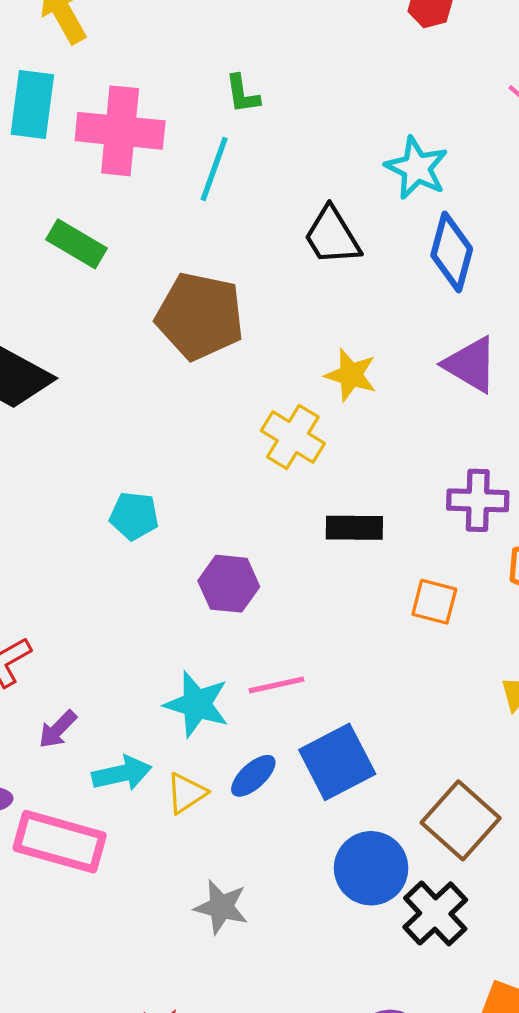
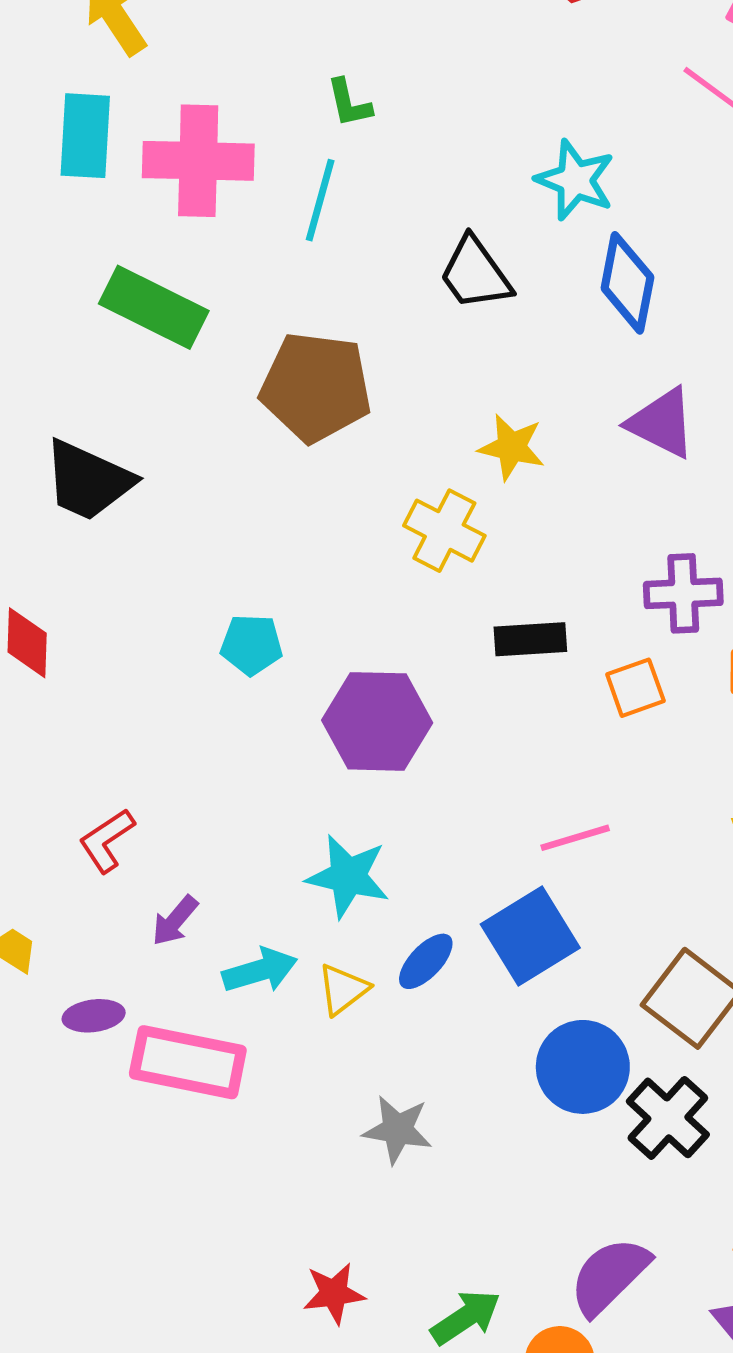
green rectangle: (76, 244) -> (154, 307), size x1.4
purple hexagon: (229, 584) -> (377, 721), size x1.4
orange square: (434, 602) -> (635, 688), moved, turned -30
pink line: (277, 685) -> (575, 838), moved

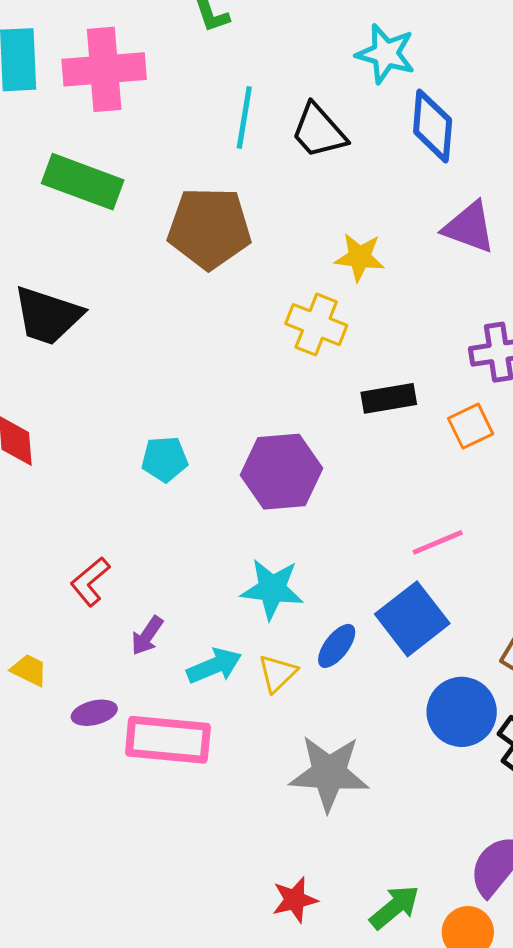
cyan line: (320, 200) -> (244, 117), moved
cyan pentagon: (251, 645) -> (165, 459), moved
gray star: (397, 1130) -> (329, 773), size x1.5

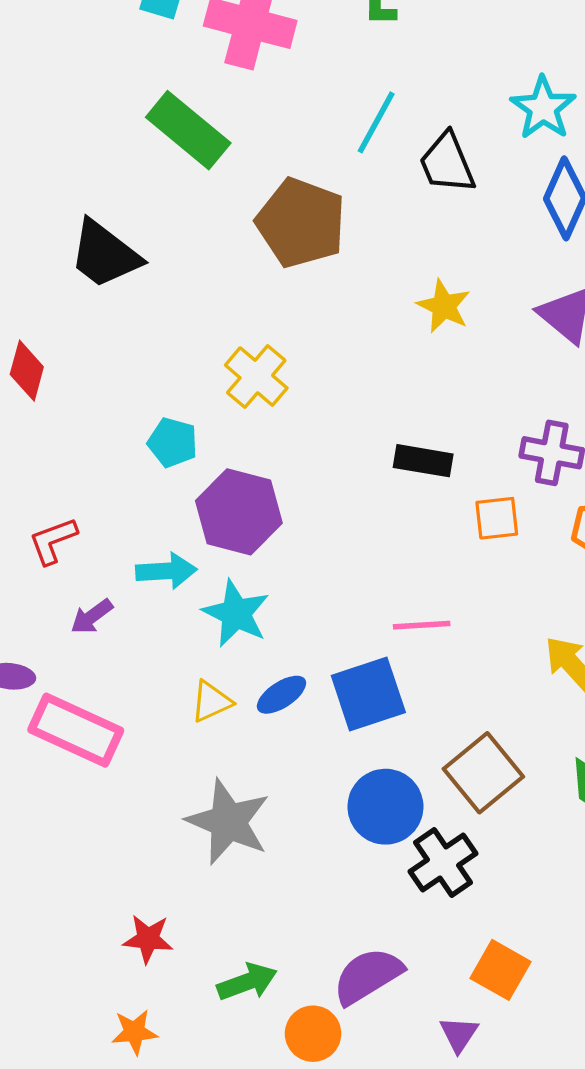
yellow cross: (316, 325) -> (256, 377), moved
purple hexagon: (281, 472) -> (239, 512), moved
cyan arrow: (214, 666) -> (166, 571), moved

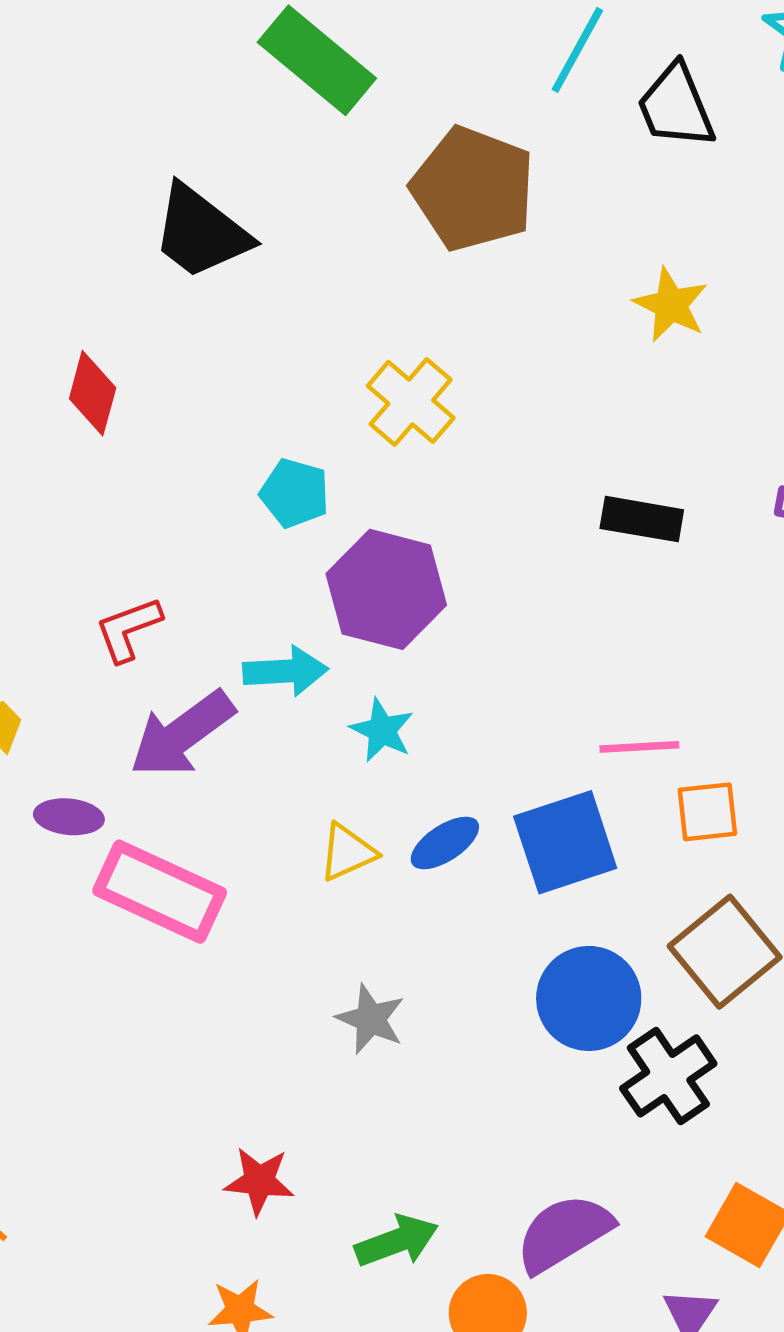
orange square: (497, 518) -> (707, 812), moved
cyan star: (236, 613) -> (382, 730), size x0.7
purple arrow: (92, 616) -> (182, 734), size x1.8
gray star: (228, 822) -> (371, 1019), size x0.6

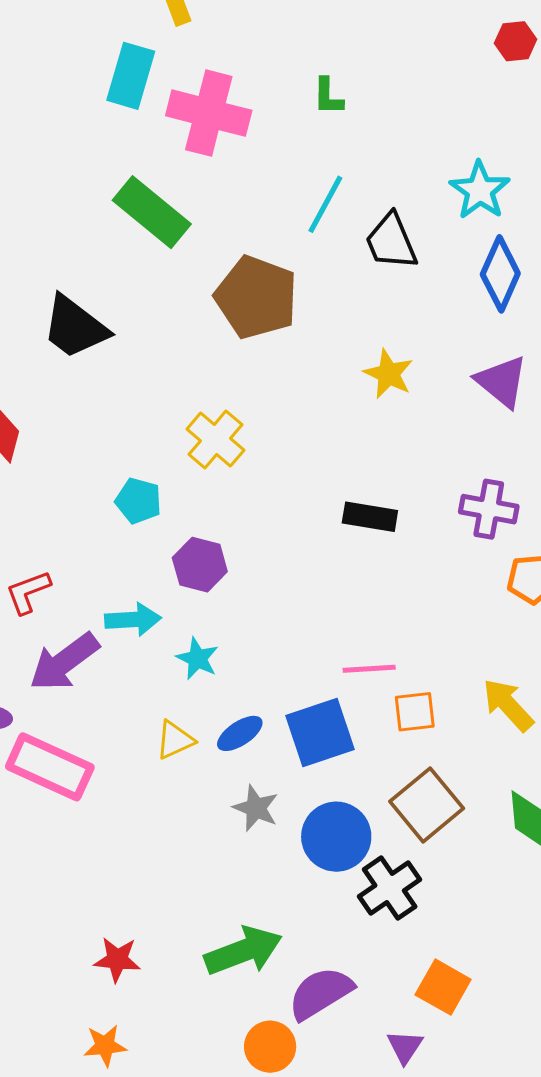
purple hexagon: (386, 589) -> (200, 565), size x0.7
gray star: (371, 1019) -> (256, 808), moved
green arrow: (397, 1241) -> (243, 951), moved, size x1.4

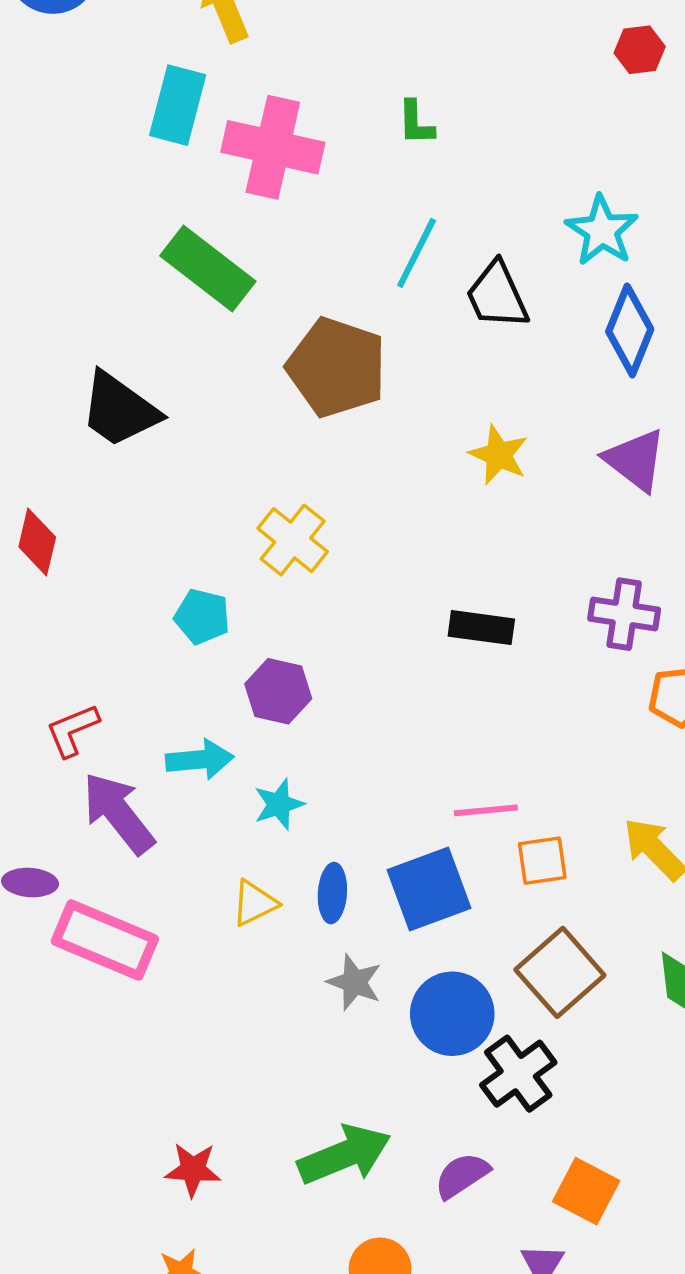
cyan star: (197, 659) -> (279, 804), turned 30
purple arrow: (64, 662) -> (118, 813), turned 90
blue ellipse: (240, 733) -> (332, 893), turned -51
purple semicircle: (320, 993) -> (462, 1175), moved, size x0.7

